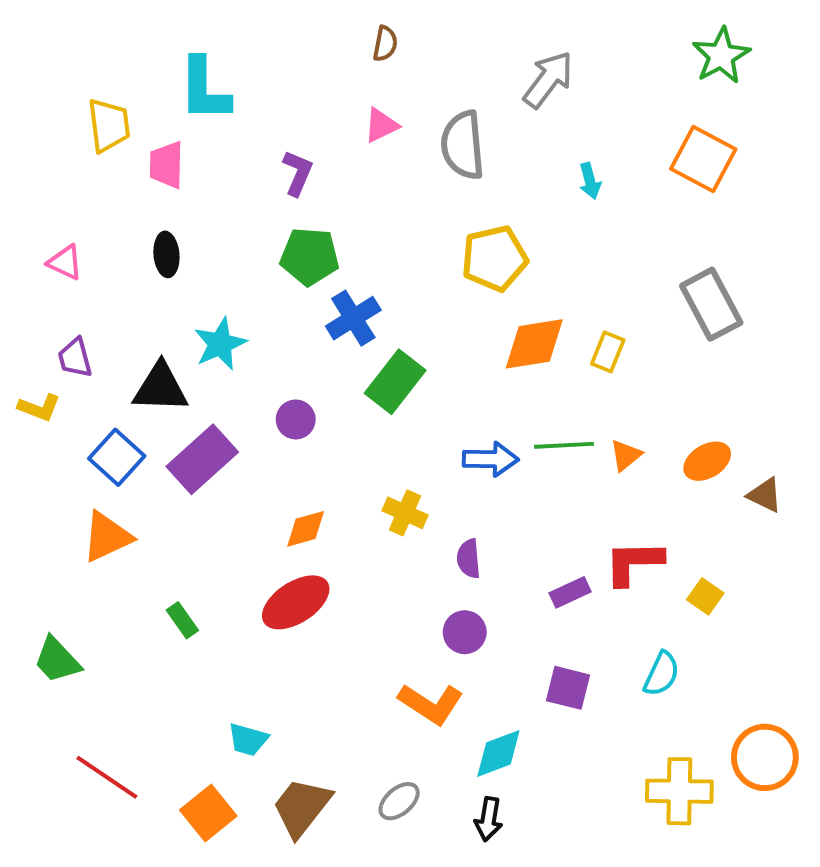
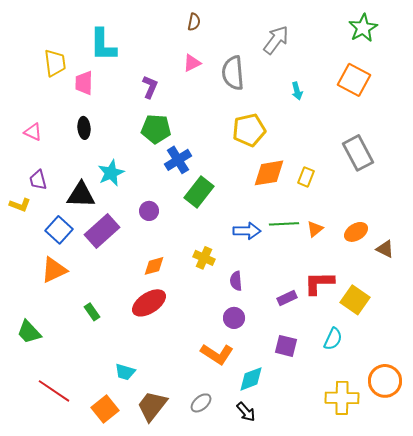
yellow square: (705, 596) -> (355, 300), size x1.6
black arrow: (489, 819) -> (246, 412), turned -50

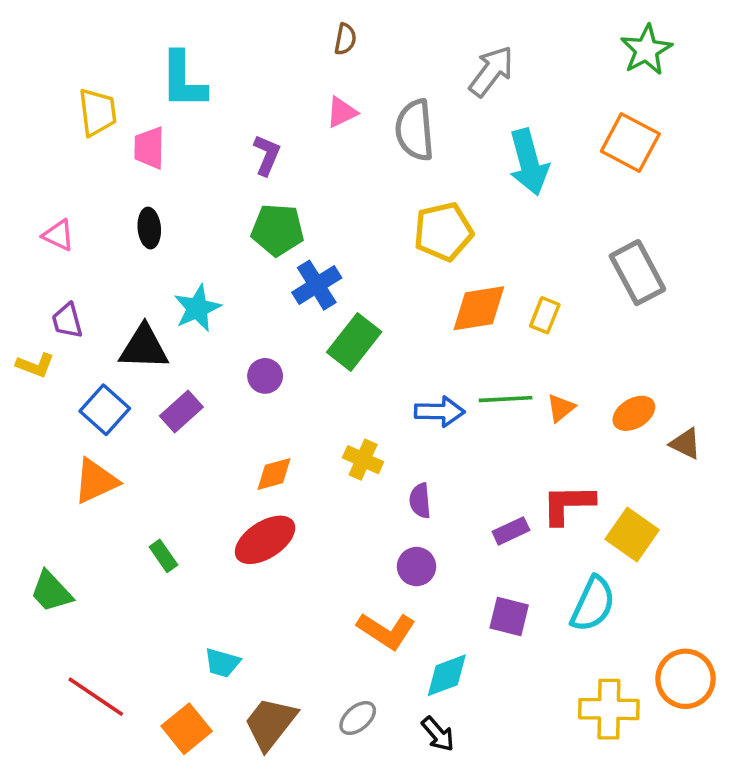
cyan arrow: (297, 91) -> (529, 162), size x2.0
purple rectangle: (102, 231) -> (181, 412), size x0.7
cyan semicircle: (333, 339) -> (593, 604), size x1.4

